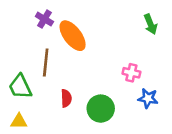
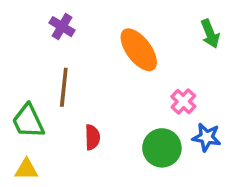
orange ellipse: (73, 36) -> (139, 50), moved
pink cross: (131, 73) -> (183, 102), turned 30
green circle: (101, 109) -> (162, 148), moved

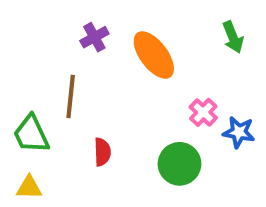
purple cross: (62, 27) -> (94, 37), moved, turned 30
blue star: (207, 137) -> (239, 132), moved

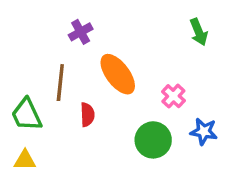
orange ellipse: (154, 55) -> (118, 74), moved
blue star: (239, 132) -> (204, 132), moved
red semicircle: (102, 152) -> (87, 115), moved

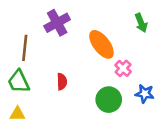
purple cross: (81, 32) -> (57, 23), size x1.5
orange ellipse: (118, 74) -> (101, 44), moved
brown line: (60, 83) -> (25, 48), moved

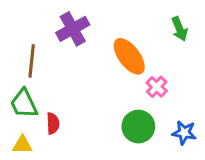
red semicircle: (62, 82) -> (53, 123), moved
blue star: (145, 94) -> (184, 133), moved

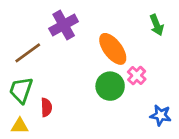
brown line: (32, 61) -> (28, 53), turned 48
green trapezoid: (24, 104) -> (21, 90), turned 44
green circle: (138, 127) -> (110, 86), moved

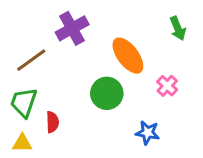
pink cross: (137, 75) -> (167, 86), moved
green circle: (110, 86) -> (107, 93), moved
blue star: (161, 115) -> (148, 133), moved

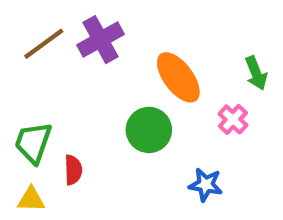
green arrow: (178, 28) -> (256, 73), moved
brown line: (31, 60) -> (44, 44), moved

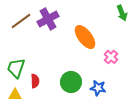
green arrow: (256, 73) -> (122, 13), moved
green circle: (149, 130) -> (71, 82), moved

